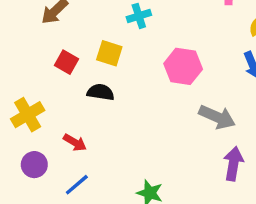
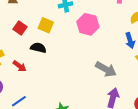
pink hexagon: (183, 66) -> (88, 24), moved
red arrow: (75, 142) -> (20, 66), moved

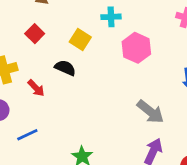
red square: (20, 28) -> (35, 34), moved

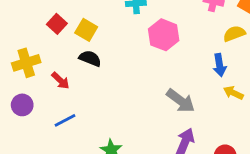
yellow square: (80, 40) -> (86, 30), moved
blue line: (27, 135) -> (65, 120), moved

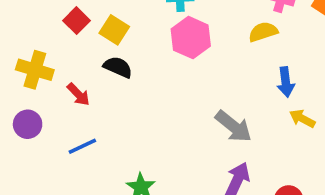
yellow semicircle: (234, 34) -> (263, 32), moved
pink hexagon: (164, 35) -> (191, 38), moved
yellow cross: (26, 63) -> (35, 70), turned 32

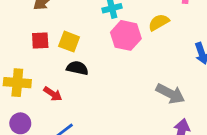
red square: (77, 21) -> (40, 40), turned -36
yellow semicircle: (263, 32) -> (159, 22), moved

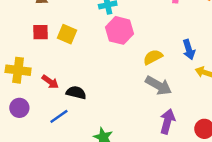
yellow semicircle: (159, 22) -> (153, 57), moved
black semicircle: (77, 68) -> (76, 93), moved

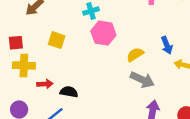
red square: (40, 32) -> (16, 43), moved
yellow cross: (18, 70) -> (24, 65), moved
red arrow: (50, 82) -> (45, 84), turned -35

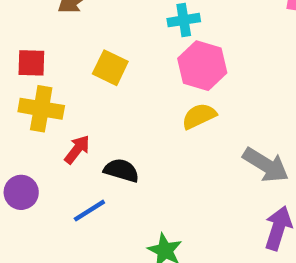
yellow semicircle: (135, 55) -> (199, 116), moved
red arrow: (45, 84) -> (77, 149), turned -56

